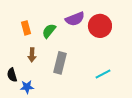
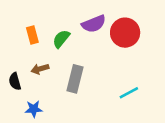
brown arrow: (32, 55) -> (40, 69), turned 72
black semicircle: (12, 75) -> (15, 81), moved

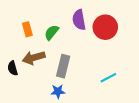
purple semicircle: (94, 24) -> (79, 20), turned 102
brown arrow: (40, 69) -> (34, 58), size x1.5
blue star: (34, 109) -> (58, 91), moved

